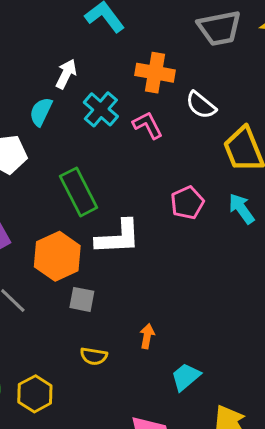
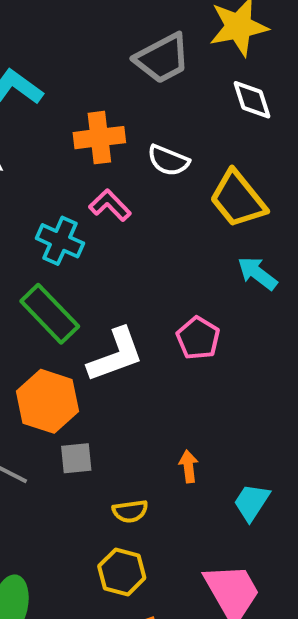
cyan cross: (101, 109) -> (60, 241), moved
pink pentagon: (187, 203) -> (198, 338), moved
gray square: (82, 299) -> (76, 458), moved
yellow hexagon: (35, 394) -> (122, 572), moved

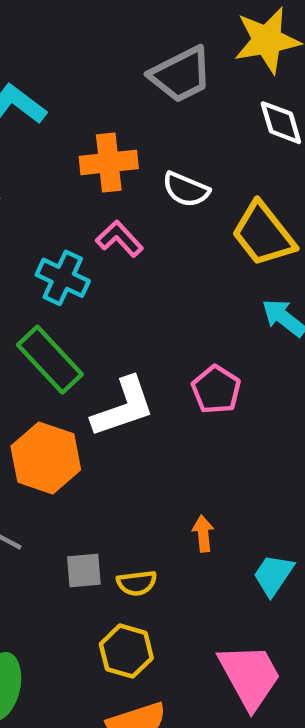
gray square: (76, 458) -> (84, 570), moved

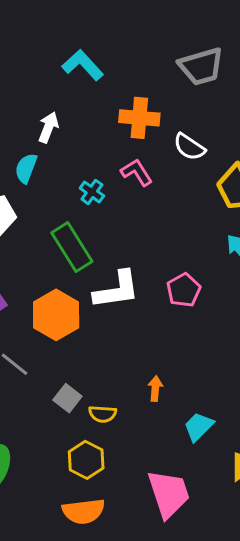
cyan cross: (63, 278) -> (92, 192), size x0.7
gray square: (84, 570) -> (67, 398), turned 32

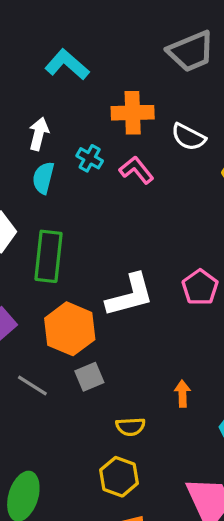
cyan semicircle: (26, 168) -> (43, 178), moved
cyan cross: (92, 192) -> (90, 158), moved
green rectangle: (72, 247) -> (48, 256), moved, turned 45
gray square: (67, 398) -> (89, 377), moved, turned 36

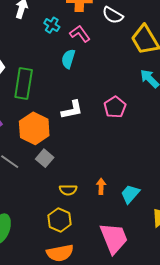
cyan semicircle: (43, 178) -> (68, 59), moved
white L-shape: (130, 295) -> (72, 110), size x0.7
gray square: (89, 377) -> (45, 158), turned -30
orange arrow: (182, 394) -> (101, 186), moved

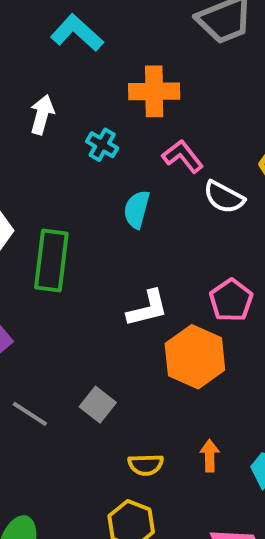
white semicircle: (113, 15) -> (224, 197), moved
pink L-shape: (80, 34) -> (183, 156), moved
orange hexagon: (34, 128) -> (195, 357), moved

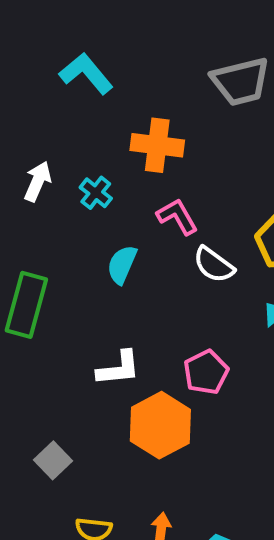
white arrow: (42, 115) -> (38, 181), moved

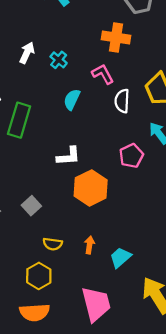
orange cross: (157, 145) -> (116, 37), moved
white semicircle: (214, 265) -> (122, 101), turned 55
pink pentagon: (206, 372) -> (131, 156), moved

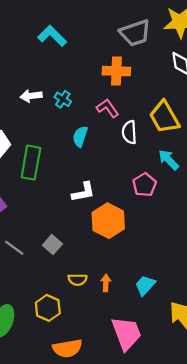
white arrow: (27, 53) -> (31, 96), turned -115
orange arrow: (89, 245) -> (106, 283), moved
yellow hexagon: (39, 276) -> (48, 308), moved

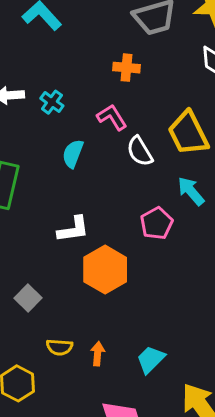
orange cross: (116, 71) -> (126, 68), size x0.7
white semicircle: (129, 132) -> (140, 151), turned -30

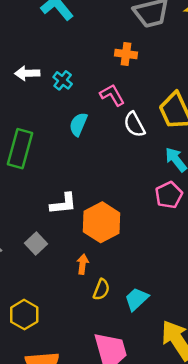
pink pentagon: (157, 223) -> (169, 195), moved
white L-shape: (73, 229) -> (63, 204), moved
yellow semicircle: (59, 347) -> (101, 290), moved, turned -75
orange arrow: (98, 354) -> (83, 264), moved

